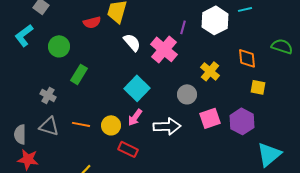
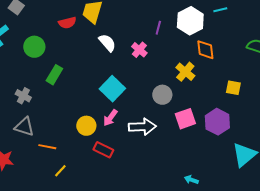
pink cross: (164, 49) -> (139, 50), size x0.6
orange diamond: (247, 58) -> (205, 50), moved
orange line: (81, 124) -> (47, 147), moved

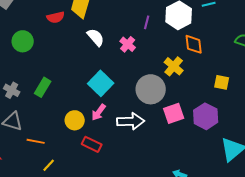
green rectangle: (54, 75) -> (43, 87), moved
gray circle: (162, 95) -> (151, 89), size x1.5

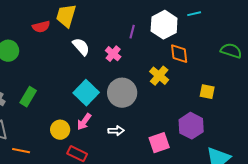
gray circle: (151, 89) -> (122, 93), moved
pink square: (174, 113) -> (159, 143), moved
white arrow: (131, 121) -> (116, 131), size x0.6

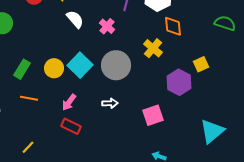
yellow square: (207, 92) -> (201, 64), turned -35
pink arrow: (84, 122) -> (69, 102), moved
purple hexagon: (191, 126) -> (179, 82), moved
yellow circle: (60, 130) -> (54, 68), moved
orange line: (21, 151) -> (29, 98), moved

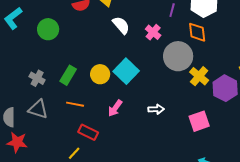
orange diamond: (173, 26) -> (197, 32), moved
yellow cross: (153, 48) -> (199, 76), moved
gray circle: (116, 65) -> (178, 56), moved
red rectangle: (71, 126) -> (88, 132), moved

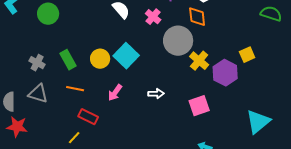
green rectangle: (68, 75) -> (68, 60), turned -60

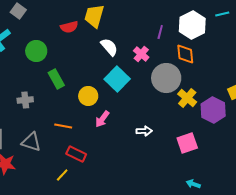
cyan square: (126, 56) -> (117, 79), moved
green rectangle: (68, 60) -> (56, 79), moved
gray cross: (37, 63) -> (25, 100), turned -35
pink arrow: (115, 93) -> (102, 119), moved
gray triangle: (38, 94) -> (31, 142), moved

